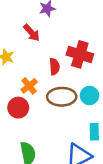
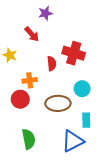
orange cross: (29, 86) -> (30, 80), turned 32
brown ellipse: (62, 97) -> (58, 103), moved

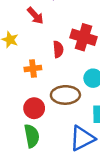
red circle: (20, 99) -> (34, 108), moved

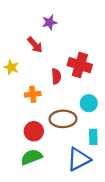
green semicircle: (32, 136) -> (32, 157), turned -100

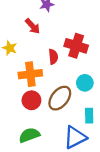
orange cross: (33, 94) -> (30, 74), size x1.5
brown ellipse: (63, 119) -> (60, 98), turned -50
red circle: (34, 131) -> (31, 100), moved

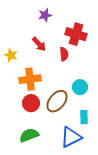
red arrow: (33, 26) -> (39, 44), moved
red cross: (76, 46) -> (76, 34), moved
red semicircle: (53, 57) -> (64, 54), moved

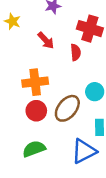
yellow star: (11, 55) -> (12, 21), moved

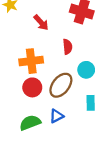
red semicircle: (76, 52) -> (67, 47), moved
blue triangle: (84, 151) -> (56, 116), moved, size x0.6

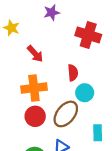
red arrow: (41, 23) -> (35, 54), moved
cyan circle: (86, 70) -> (85, 93), moved

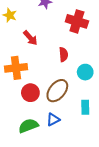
orange cross: (34, 88) -> (16, 68), moved
cyan circle: (85, 93) -> (85, 72), moved

